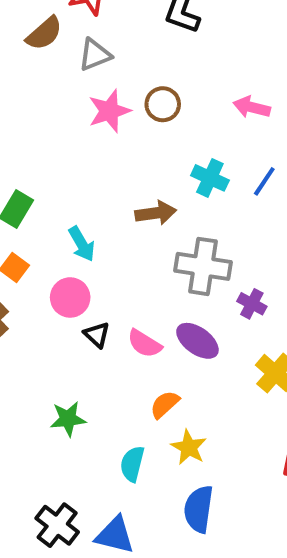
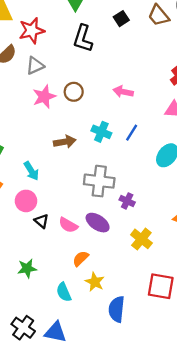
brown arrow: (156, 213) -> (65, 142), moved
cyan semicircle: (132, 464) -> (64, 292), turned -36
blue semicircle: (199, 509) -> (117, 309), moved

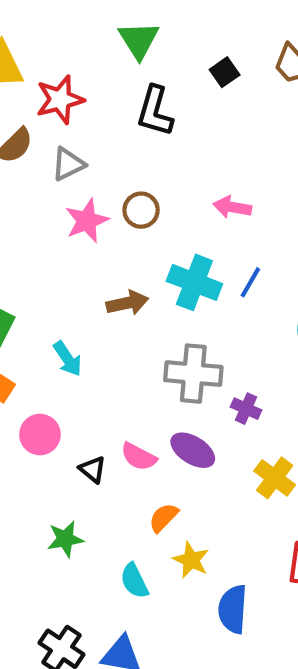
cyan cross: (101, 132) -> (194, 282), size x1.4
pink circle: (26, 201) -> (40, 435), moved
black triangle: (42, 221) -> (93, 470), moved

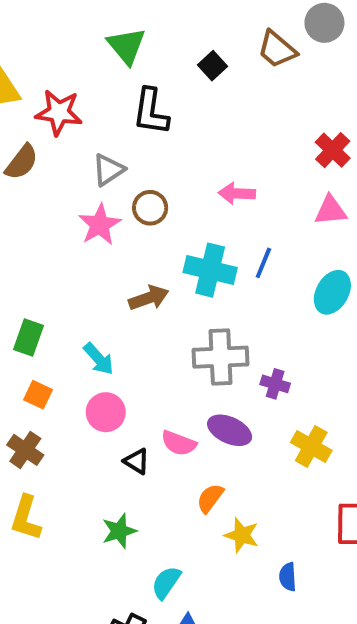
red star: (60, 100) -> (59, 112), turned 30
gray triangle: (68, 164) -> (108, 170), moved
pink circle: (40, 435) -> (106, 412), moved
cyan semicircle: (134, 581) -> (166, 583), moved, turned 68
blue semicircle: (233, 609) -> (288, 577), size x0.6

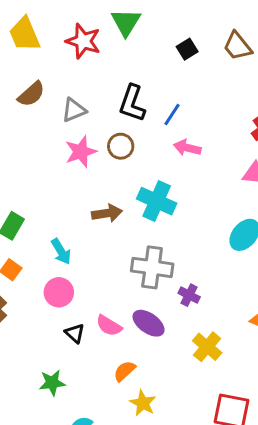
red star: (59, 112) -> (83, 41), moved
black L-shape: (151, 112) -> (132, 103), moved
gray triangle: (108, 170) -> (74, 110), moved
blue line: (263, 263) -> (172, 114), moved

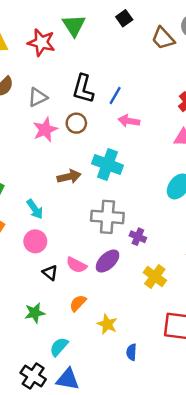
black square: (187, 49) -> (124, 18), moved
purple ellipse: (149, 323) -> (108, 261), turned -75
orange semicircle: (124, 371) -> (78, 303), moved

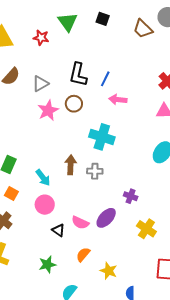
black square: (124, 18) -> (103, 19), moved, turned -32
red star: (41, 42) -> (41, 38), size x0.7
brown arrow: (69, 177) -> (71, 165), moved, turned -72
gray cross: (107, 217) -> (95, 171), moved, size x0.6

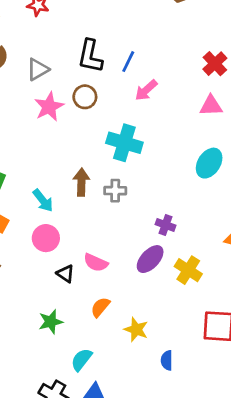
pink arrow: (118, 99) -> (146, 90), turned -48
purple ellipse: (106, 218) -> (150, 259), moved

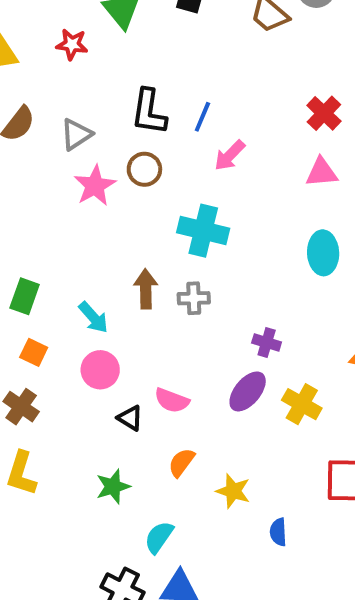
cyan ellipse: (209, 163) -> (323, 253), turned -32

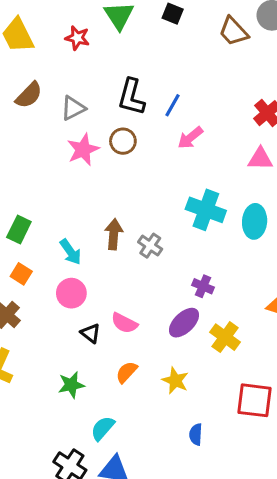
cyan cross: (203, 231) -> (206, 210), moved
gray cross: (194, 298) -> (150, 246), turned 30
yellow star: (233, 491) -> (175, 381), moved

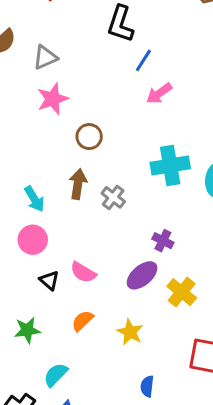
black L-shape: (131, 97) -> (121, 24), moved
brown circle: (123, 141) -> (89, 137), moved
cyan cross: (206, 210) -> (170, 165), turned -33

